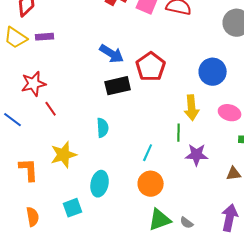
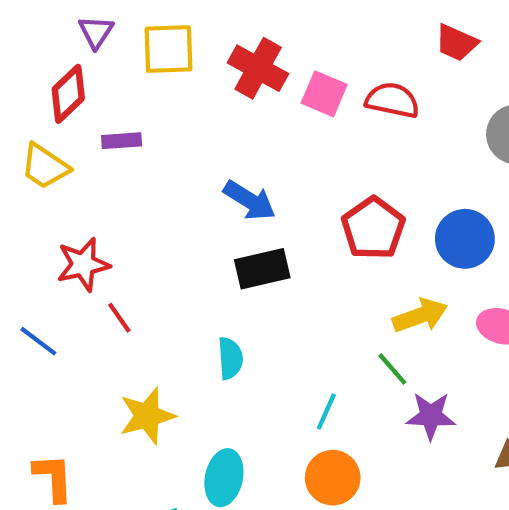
purple rectangle: (45, 37) -> (122, 141), moved
red pentagon: (151, 67) -> (373, 228), moved
yellow arrow: (192, 108) -> (420, 316), turned -105
green line: (179, 133) -> (392, 369), turned -42
orange L-shape: (29, 170) -> (53, 478), moved

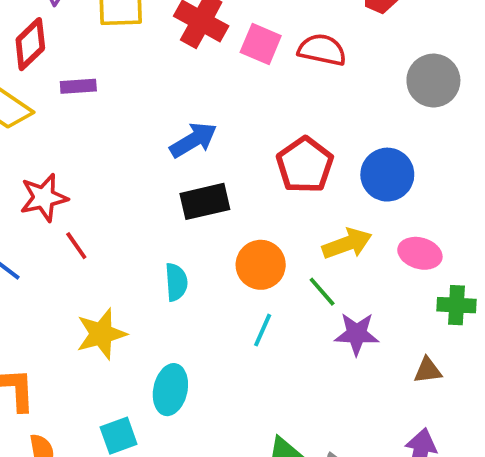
blue arrow: (250, 200) -> (193, 140), turned -63
orange circle: (333, 478) -> (261, 265), moved

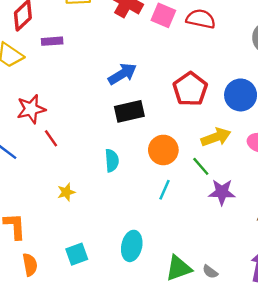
yellow star: (101, 334) -> (66, 192), size x0.6
cyan ellipse: (170, 390) -> (132, 246), moved

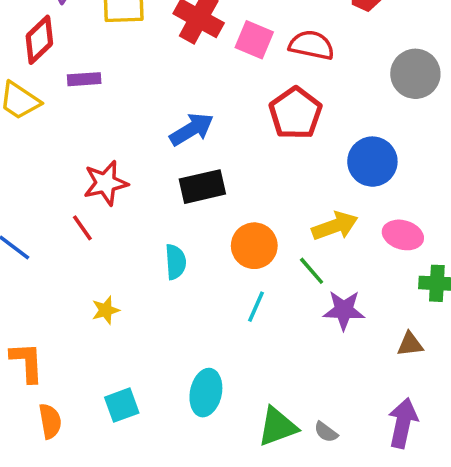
red pentagon: (190, 89) -> (295, 113), moved
red star: (31, 109) -> (106, 183), moved

